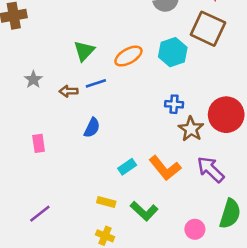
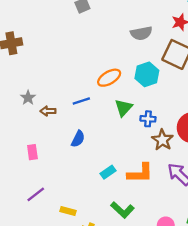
green triangle: (84, 51) -> (124, 108), moved
brown arrow: (69, 91) -> (48, 111), moved
orange L-shape: (165, 168) -> (140, 173), turned -52
yellow rectangle: (106, 202) -> (68, 211), moved
purple line: (40, 214) -> (36, 194), moved

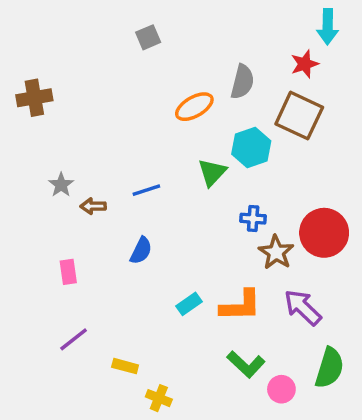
gray semicircle: (141, 33) -> (242, 82), turned -65
orange ellipse: (109, 78) -> (194, 107), moved
green triangle: (124, 108) -> (212, 172), moved
green L-shape: (122, 210) -> (246, 364), moved

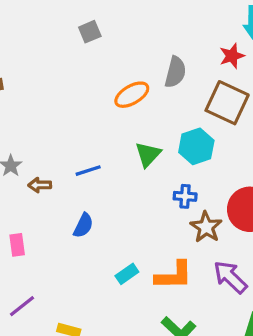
cyan hexagon: (251, 147) -> (196, 146), moved

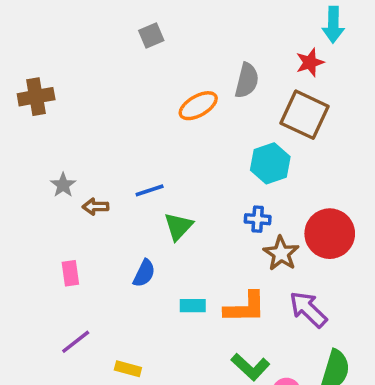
green triangle: (148, 154) -> (178, 226), moved
blue semicircle: (83, 225) -> (144, 273), moved
cyan rectangle: (127, 274) -> (193, 306), turned 35

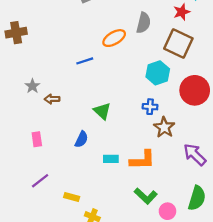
blue line: (150, 190) -> (85, 61), moved
green triangle: (178, 226) -> (102, 111), turned -30
red circle: (330, 234) -> (195, 90), moved
purple arrow: (308, 309) -> (195, 155), moved

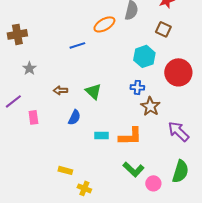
brown cross: (16, 33) -> (17, 34), moved
brown square: (178, 43) -> (163, 29), size x0.6
brown arrow: (52, 99) -> (60, 90), moved
purple line: (40, 181) -> (13, 101), moved

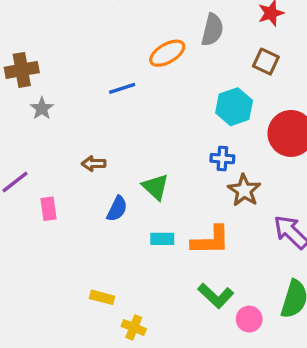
gray star: (29, 68) -> (42, 108), moved
green triangle: (93, 91) -> (156, 187), moved

